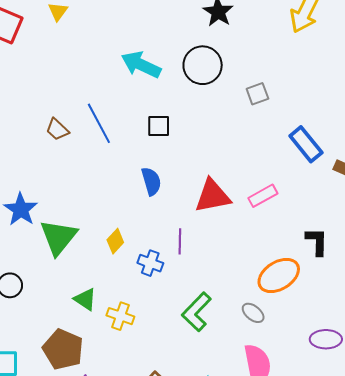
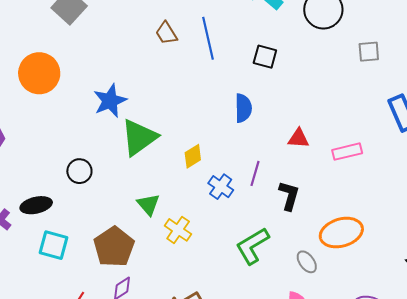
red triangle: (213, 196) -> (299, 138), size x0.6
black L-shape: (317, 242) -> (289, 196), moved

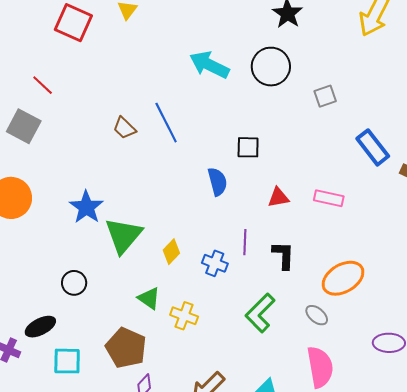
black square: (265, 57) -> (248, 147), moved
pink rectangle: (347, 152) -> (329, 198), turned 40
yellow diamond: (193, 156) -> (171, 252), moved

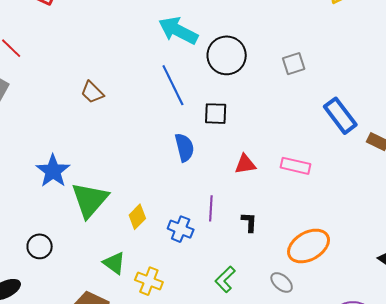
black circle: (271, 67) -> (227, 55), moved
blue line: (166, 123) -> (173, 85), moved
black L-shape: (283, 255) -> (249, 222), size x0.7
green L-shape: (260, 313) -> (225, 279), size x0.7

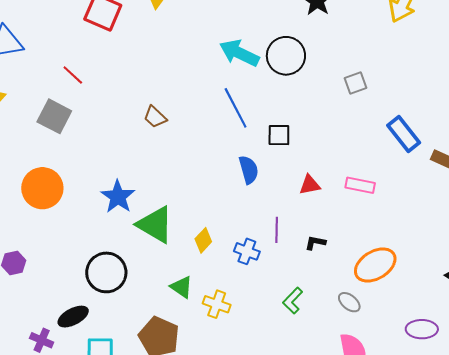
black circle: (227, 55) -> (286, 56), moved
green triangle: (90, 200) -> (155, 225), turned -39
black L-shape: (249, 222) -> (315, 243), turned -80
black circle: (40, 246) -> (106, 272), size x1.6

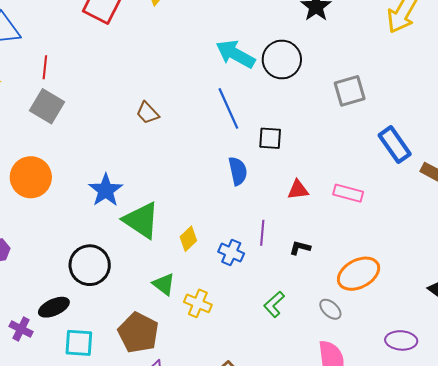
red line: (73, 75) -> (45, 67), moved, turned 50
gray square: (356, 83) -> (350, 91), size x1.4

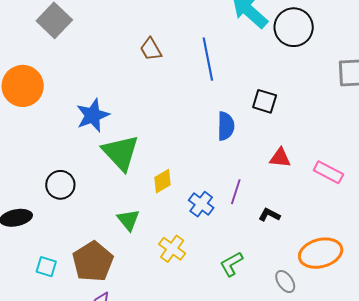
blue line: (228, 108) -> (208, 59), moved
black circle: (90, 265) -> (60, 185), size x0.7
yellow cross: (198, 303) -> (172, 249), moved
cyan square: (79, 343) -> (46, 267), moved, size x0.7

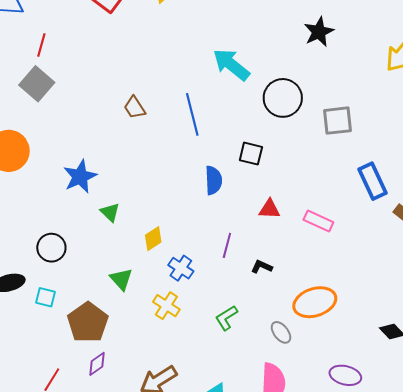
black circle: (294, 27) -> (283, 98), moved
green triangle: (121, 153) -> (110, 212), size x0.5
blue cross: (201, 204) -> (181, 268), moved
cyan square: (46, 267) -> (45, 297), moved

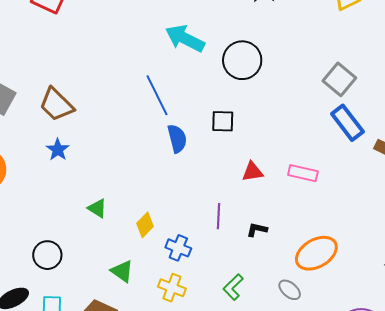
brown trapezoid: (135, 107) -> (57, 105), moved, size x1.5
gray square: (337, 121) -> (339, 79), moved, turned -32
blue star: (80, 177) -> (58, 150), moved, size x0.7
blue semicircle: (214, 180) -> (177, 139), moved

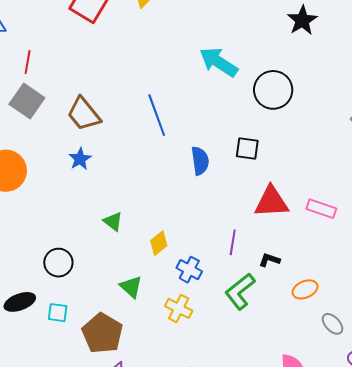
blue line: (157, 95) -> (157, 115), moved
red triangle: (253, 172) -> (271, 202), size x1.6
orange ellipse: (316, 253) -> (305, 289), moved, size x0.6
green L-shape: (233, 287) -> (240, 291), moved, size x1.4
gray ellipse: (290, 290) -> (332, 324), moved

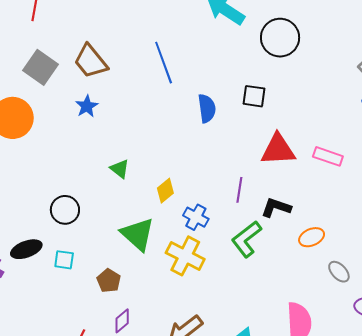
gray square: (27, 101) -> (40, 67), moved
black L-shape: (269, 260) -> (276, 208), size x1.4
green triangle: (131, 287) -> (138, 234), size x1.5
yellow cross: (179, 308) -> (185, 256), size x1.4
brown pentagon: (102, 333) -> (109, 281), size x0.6

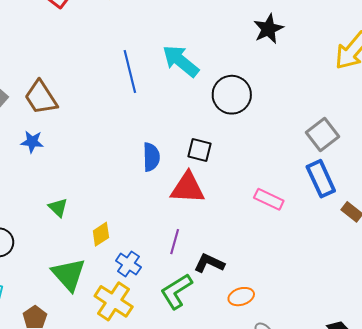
blue line: (164, 63) -> (130, 72), moved
blue star: (87, 106) -> (32, 142), turned 30
red triangle: (278, 150) -> (188, 188), moved
pink rectangle: (328, 156) -> (269, 199), moved

